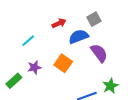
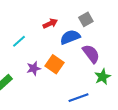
purple star: (34, 67) -> (34, 68), moved
green star: (110, 86) -> (103, 77), moved

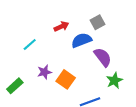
orange square: (54, 64) -> (66, 79), moved

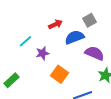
purple semicircle: (103, 57) -> (94, 53), turned -30
purple star: (44, 72) -> (42, 53), moved

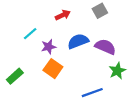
blue semicircle: (74, 37) -> (78, 41), moved
orange square: (59, 74) -> (53, 69), moved

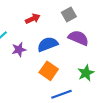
purple semicircle: (105, 47) -> (78, 38), moved
orange square: (53, 69) -> (49, 71), moved

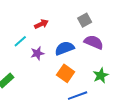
red arrow: (33, 19) -> (41, 24), moved

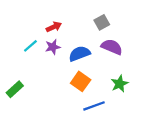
purple star: (37, 53) -> (53, 47), moved

